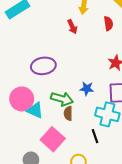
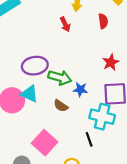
green arrow: (62, 99) -> (60, 78), moved
cyan triangle: (35, 110) -> (29, 94), moved
brown semicircle: (68, 113) -> (61, 106), moved, turned -56

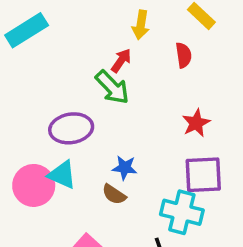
red arrow: (65, 24) -> (121, 61), turned -120
green arrow: (60, 78) -> (112, 87), moved, turned 30
blue star: (80, 89) -> (125, 168), moved

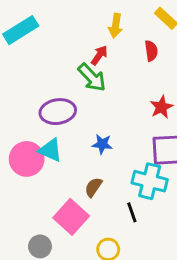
brown semicircle: (114, 194) -> (93, 187), moved, turned 90

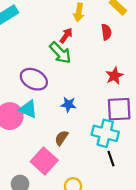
purple ellipse: (58, 112) -> (34, 79), turned 35
black line: (132, 212) -> (111, 159), moved

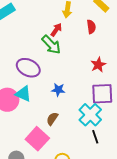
cyan cross: (105, 133) -> (90, 115), turned 30

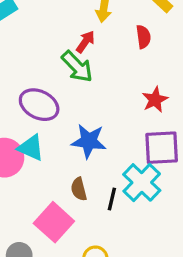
blue star: (58, 90) -> (89, 141), size x1.5
brown semicircle: (52, 119) -> (79, 189), turned -48
black line: (95, 137) -> (112, 199), moved, turned 32

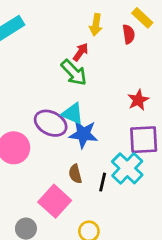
red semicircle: (143, 37) -> (129, 34), moved
purple ellipse: (39, 105) -> (51, 123), moved
cyan triangle: (31, 148) -> (73, 114), moved

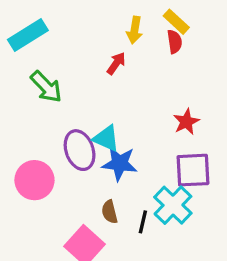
yellow rectangle: (142, 18) -> (176, 22), moved
green arrow: (74, 73) -> (46, 87), moved
purple ellipse: (51, 123) -> (80, 150), turned 44

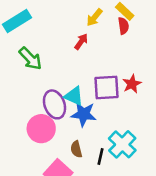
yellow arrow: (135, 30) -> (94, 17), turned 30
purple square: (193, 170) -> (107, 88), moved
pink circle: (34, 180) -> (41, 129), moved

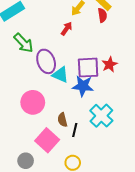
purple ellipse: (55, 104) -> (46, 61), moved
blue star: (84, 114) -> (83, 86), moved
black line: (100, 156) -> (75, 130), moved

